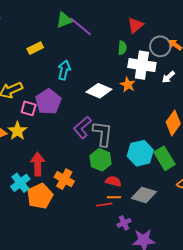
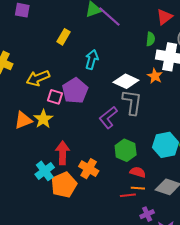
yellow rectangle: (35, 48) -> (64, 37), turned -35
gray L-shape: (103, 134) -> (132, 102), moved

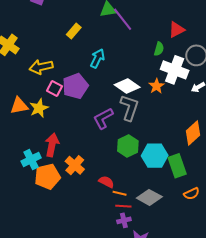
green hexagon: (126, 150) -> (128, 146), moved
red semicircle: (138, 172) -> (106, 182), moved
red line: (128, 195) -> (123, 206), moved

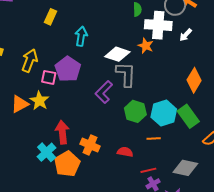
yellow arrow: (41, 67) -> (30, 61), turned 140
orange line: (120, 193) -> (154, 138), moved
gray diamond: (149, 197) -> (185, 168), moved

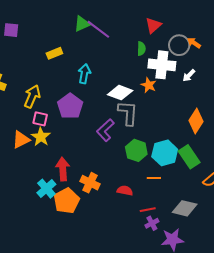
yellow rectangle: (51, 17) -> (54, 53), turned 42
pink square: (49, 77) -> (40, 119), moved

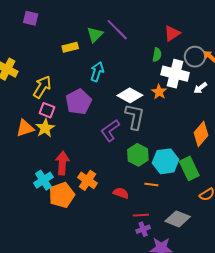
green triangle: (82, 24) -> (95, 35), moved, turned -30

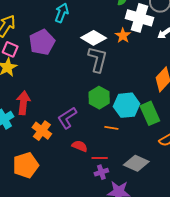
purple L-shape: (110, 130) -> (67, 118), moved
orange cross: (88, 180) -> (42, 131), moved
red semicircle: (121, 193) -> (80, 146), moved
orange pentagon: (62, 195) -> (26, 165), moved

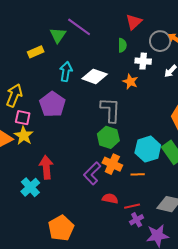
white cross: (140, 18) -> (143, 61), size x0.6
white diamond: (94, 38) -> (95, 76), moved
green hexagon: (99, 98) -> (108, 137), moved
orange cross: (42, 131) -> (112, 164), moved

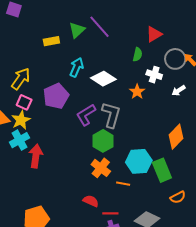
purple L-shape: (92, 173) -> (86, 115), moved
cyan cross: (30, 187) -> (20, 140), moved

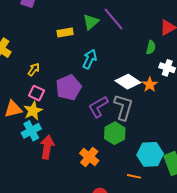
yellow arrow: (21, 79) -> (34, 70), size x0.6
white diamond: (103, 79) -> (128, 82), moved
orange cross: (101, 168) -> (89, 157), moved

